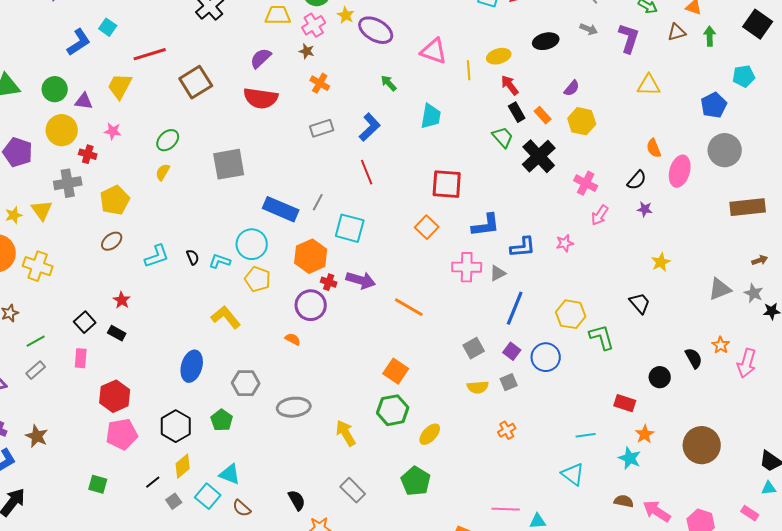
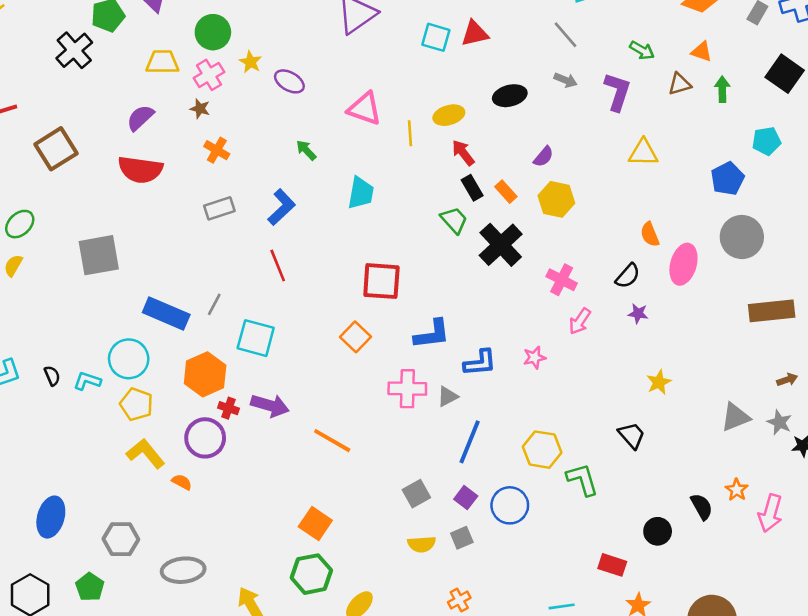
purple ellipse: (376, 30) -> (289, 81), size x0.7
yellow L-shape: (226, 317) -> (145, 453), moved

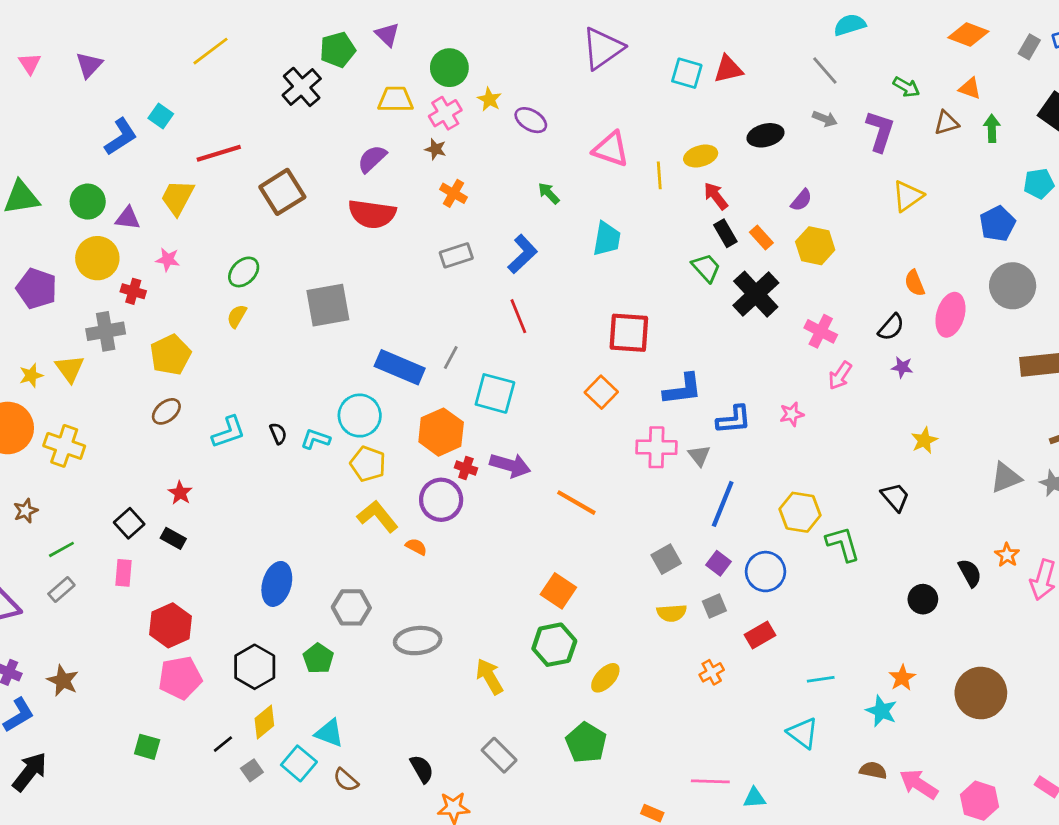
yellow triangle: (643, 153) -> (908, 196), turned -36
gray triangle: (448, 396) -> (699, 456), turned -40
red rectangle: (612, 565) -> (760, 635), moved, turned -48

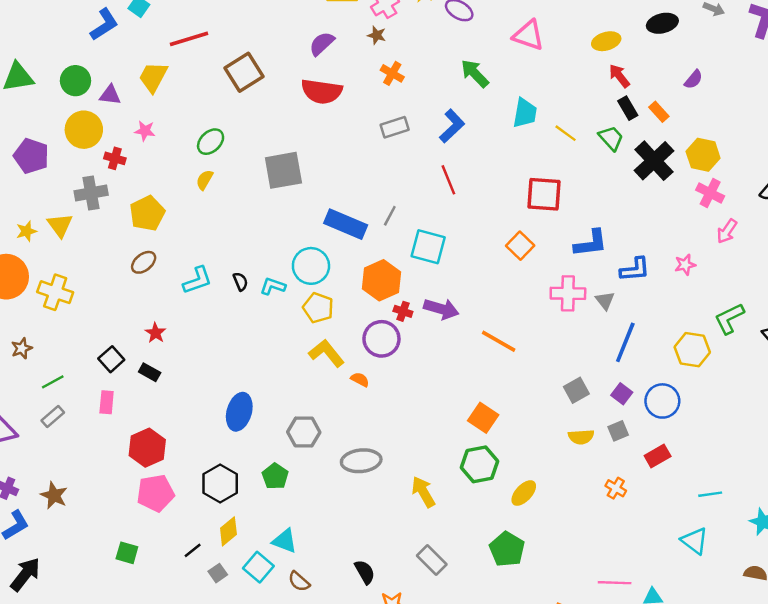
yellow line: (659, 175) -> (566, 133), moved, turned -50
green arrow: (549, 193) -> (475, 73), size x1.5
yellow hexagon: (815, 246) -> (703, 155), moved
green L-shape: (843, 544) -> (729, 319), moved, turned -100
orange cross: (712, 672) -> (616, 488), turned -30

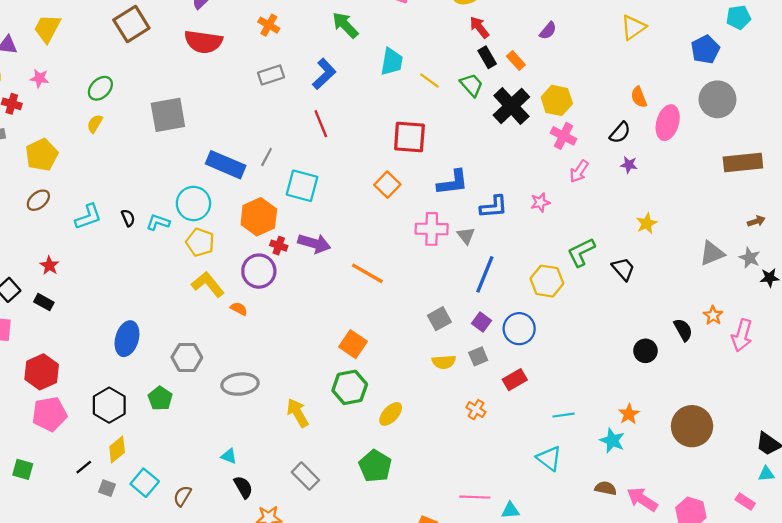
cyan triangle: (285, 541) -> (229, 456), moved, size x0.7
gray square: (218, 573) -> (107, 488), turned -35
brown semicircle: (299, 581) -> (182, 496), turned 80

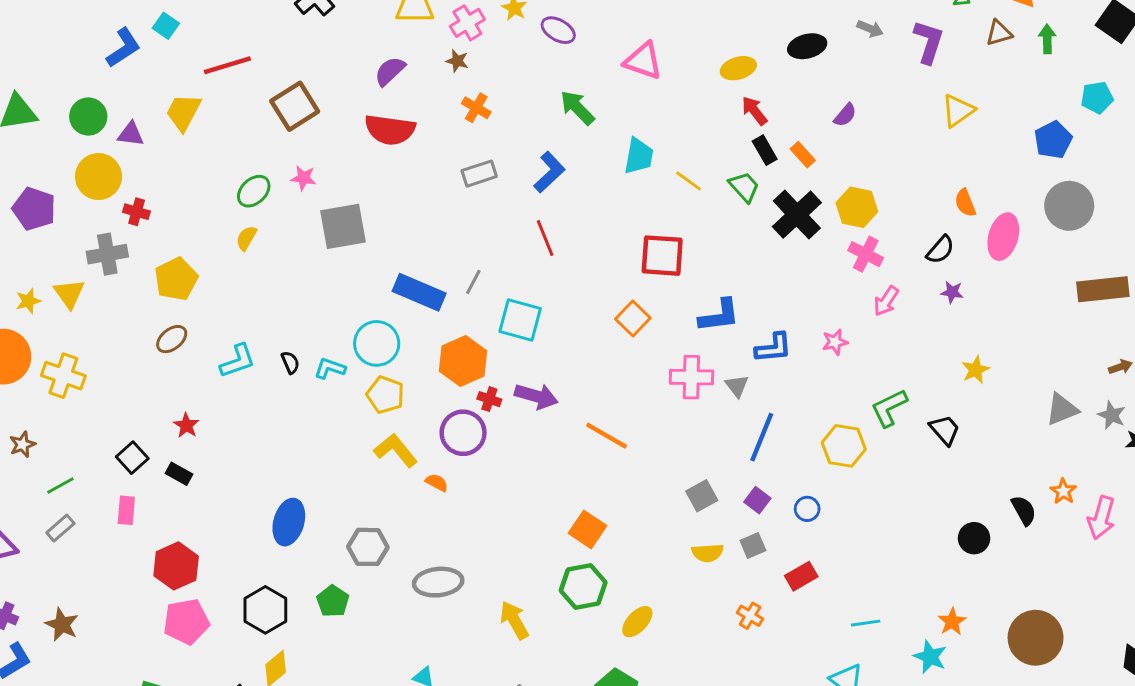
pink star: (39, 78) -> (303, 178), moved
blue circle: (519, 329) -> (807, 509), size x0.6

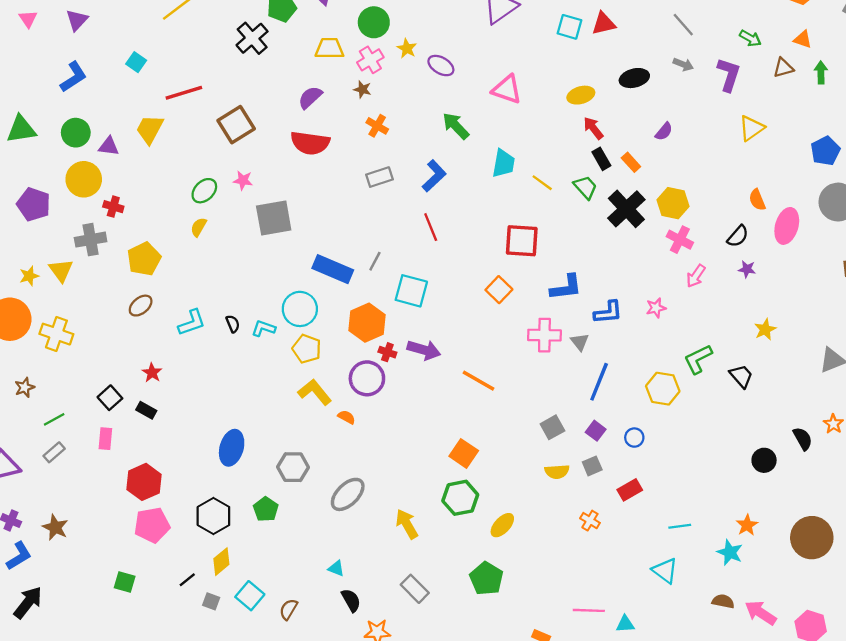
blue L-shape: (123, 48) -> (73, 77), moved
gray ellipse: (438, 582) -> (348, 494), turned -39

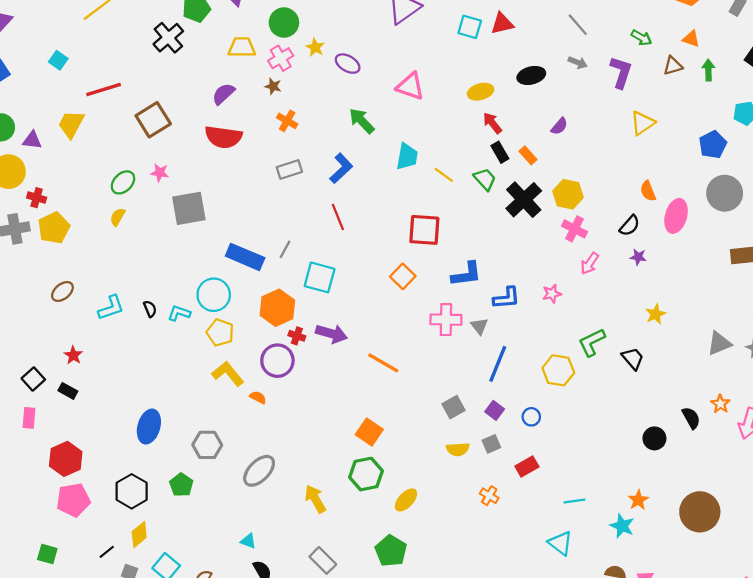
yellow pentagon: (144, 259) -> (54, 228), moved

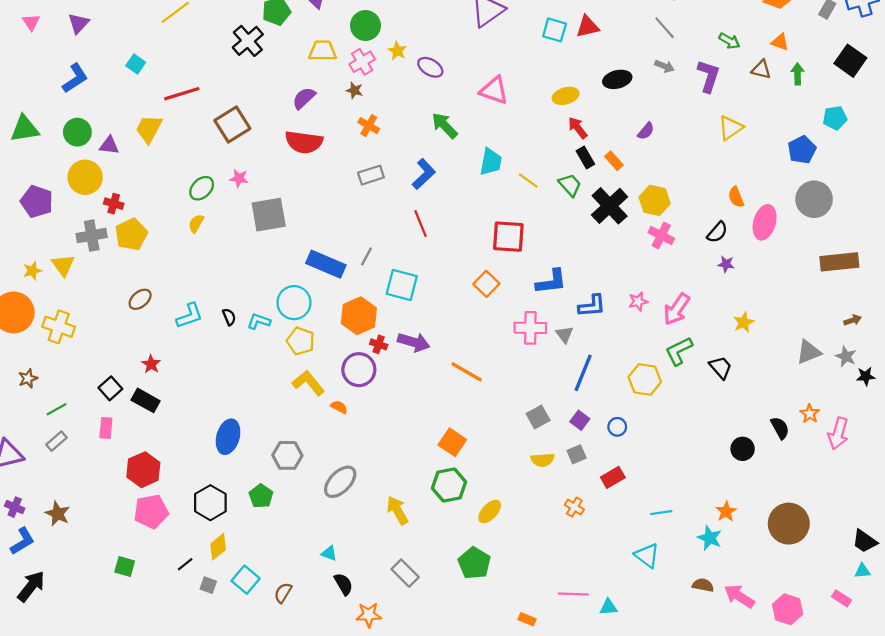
brown triangle: (673, 66) -> (761, 69), turned 30
pink arrow: (590, 263) -> (677, 309), moved, size x1.4
black rectangle: (68, 391) -> (146, 400), size x1.4

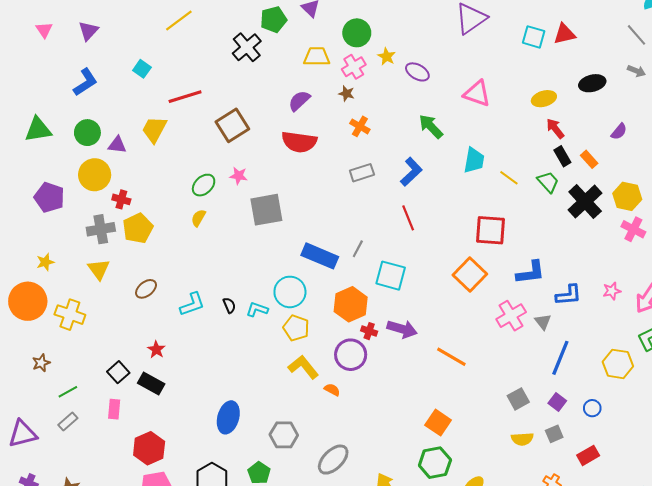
yellow triangle: (63, 265) -> (99, 269), moved
orange square: (486, 284) -> (470, 274), size x1.4
pink cross: (530, 328) -> (511, 316), turned -32

